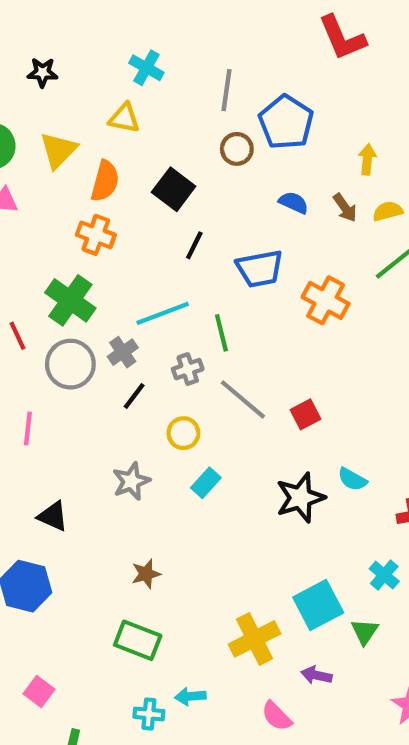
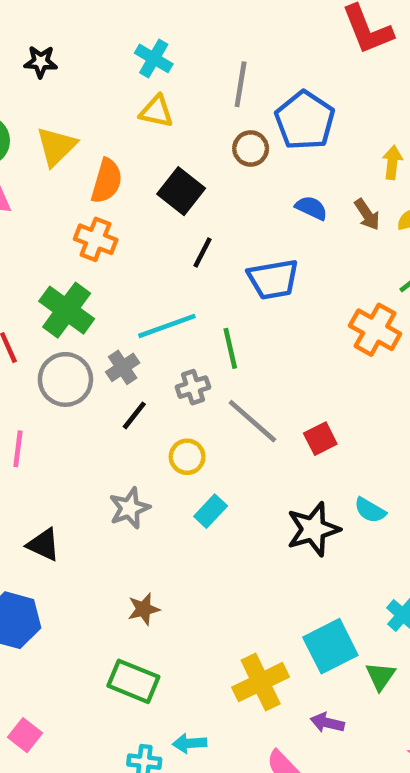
yellow triangle: (124, 118) -> (156, 112), moved
orange cross: (326, 300) -> (375, 330), moved

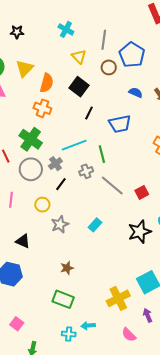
yellow triangle: (156, 112) -> (79, 57), moved, turned 35
yellow circle: (187, 457) -> (42, 205), moved
purple arrow: (327, 723) -> (148, 315), turned 56

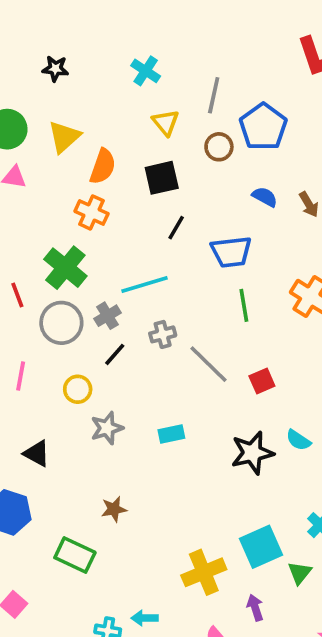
black square: (79, 87) -> (162, 178), turned 36
green line: (102, 154) -> (244, 305), moved
cyan rectangle: (95, 225) -> (171, 434), turned 32
green rectangle: (63, 299) -> (75, 555), moved

